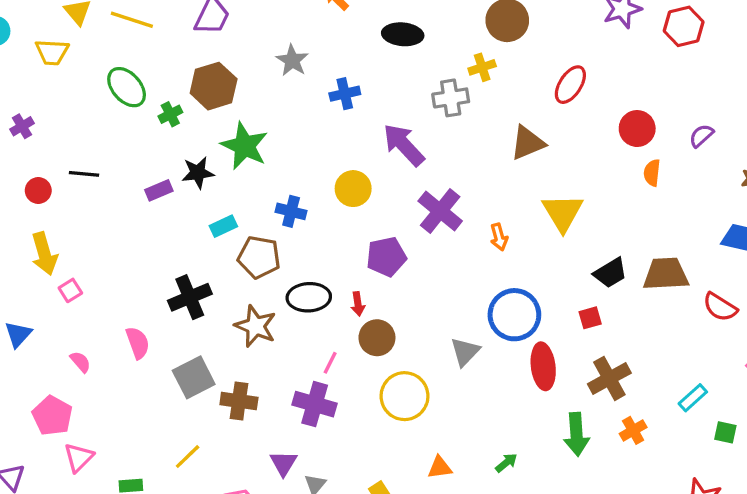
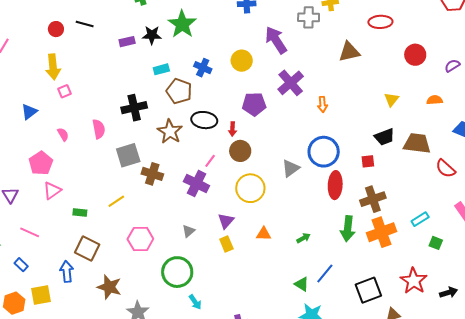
red ellipse: (570, 85) -> (380, 22), turned 45
orange semicircle: (652, 173) -> (435, 100), moved, turned 70
yellow triangle: (563, 212) -> (391, 99), moved, size x0.6
orange cross: (633, 430) -> (382, 232), size x1.8
purple triangle: (284, 463) -> (226, 221), moved

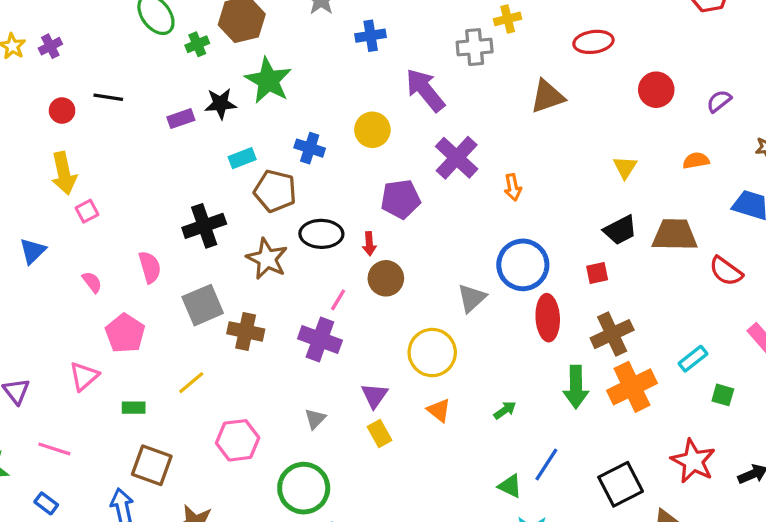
pink pentagon: (41, 163) -> (125, 333), moved
yellow circle: (250, 188) -> (432, 353), moved
orange triangle: (264, 234) -> (439, 410), turned 42

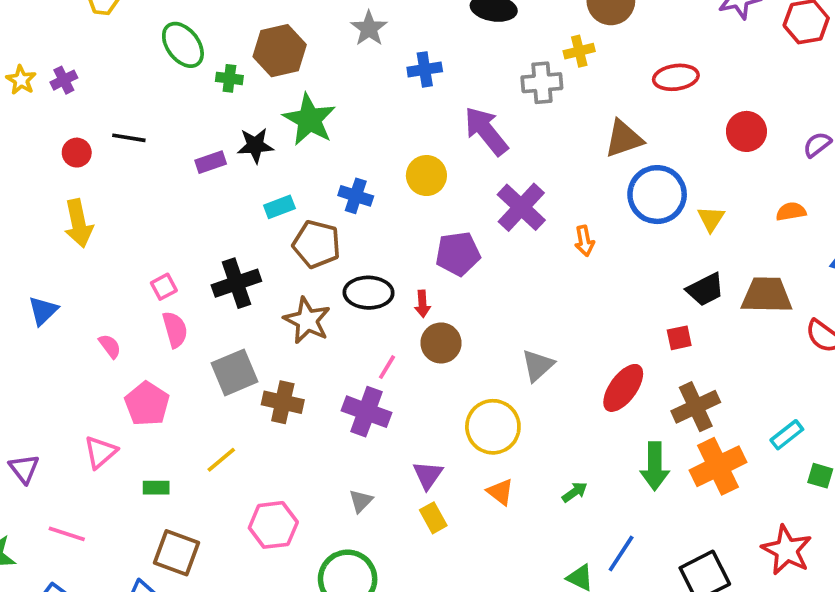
green cross: (197, 44) -> (229, 78), turned 30
pink square: (87, 211) -> (164, 287), moved
blue circle: (523, 265) -> (657, 195), moved
red ellipse: (548, 318) -> (623, 388), turned 39

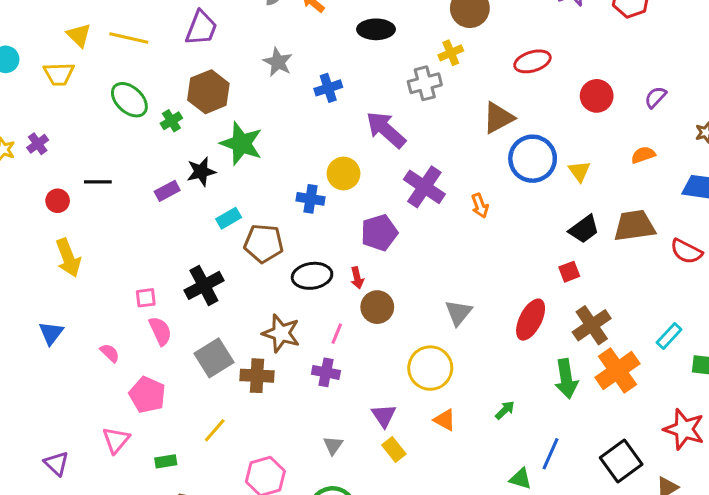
green cross: (229, 78) -> (171, 121), turned -30
blue cross: (356, 196) -> (311, 199), moved
pink square: (164, 287) -> (146, 298), turned 30
brown star: (307, 320) -> (281, 333), moved
purple cross: (366, 412) -> (326, 372), size x0.7

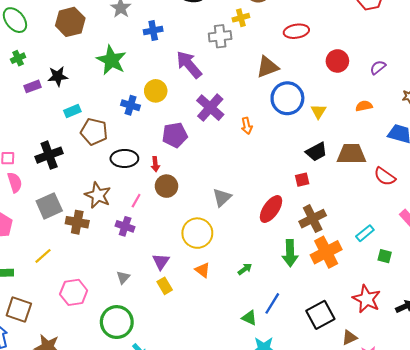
green cross: (171, 121) -> (18, 58), moved
green star: (241, 144) -> (111, 60), moved

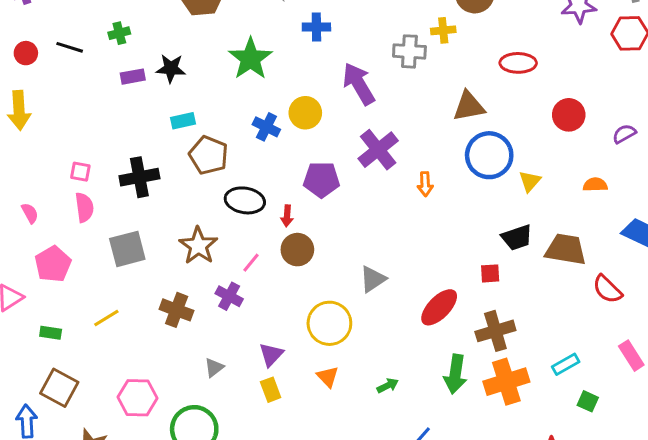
brown cross: (77, 222) -> (177, 310), moved
pink hexagon: (74, 292) -> (138, 398), moved

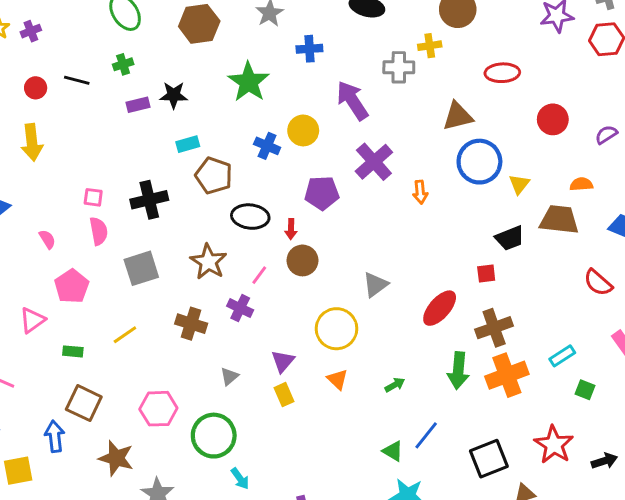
brown trapezoid: (566, 249) -> (559, 220), moved

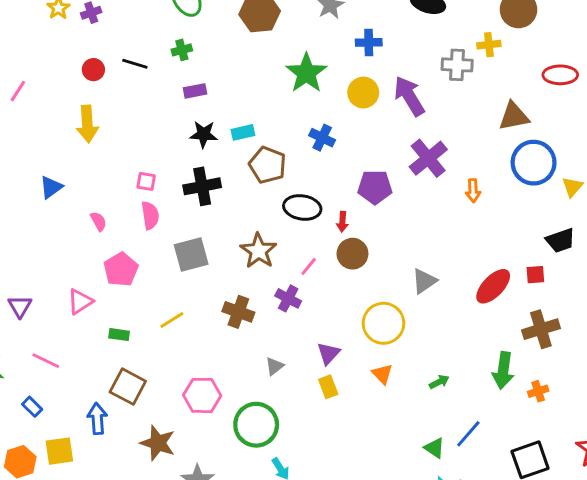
black star: (174, 95) -> (204, 134), moved
yellow circle: (303, 130) -> (363, 93), moved
red ellipse: (440, 308) -> (493, 286), moved
orange cross: (507, 375) -> (538, 391), moved, size x0.5

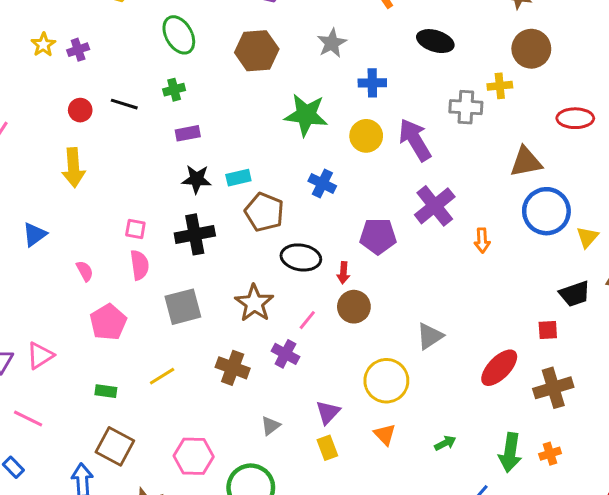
green star: (306, 73) -> (306, 115), turned -30
red ellipse: (493, 286) -> (499, 368), moved
pink triangle: (80, 302) -> (40, 356), moved
green arrow: (503, 370) -> (510, 453), moved

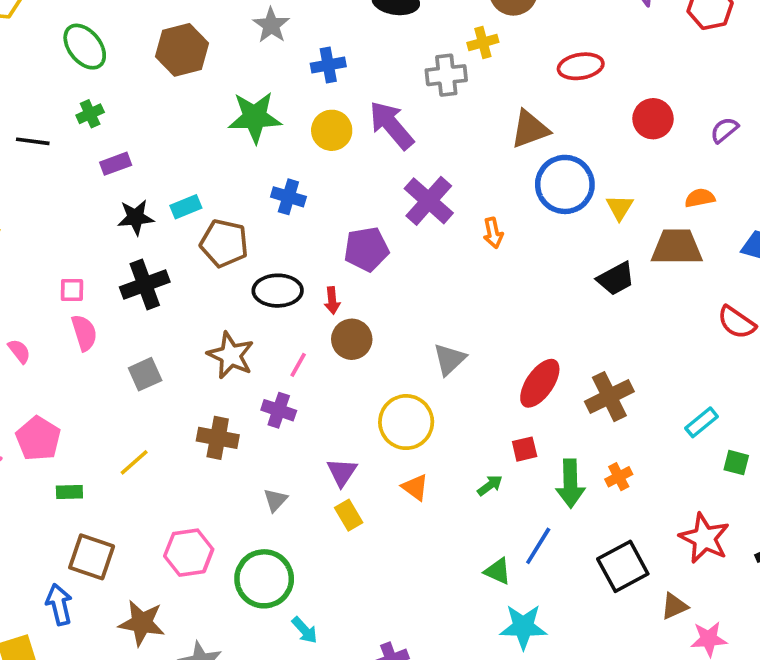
gray square: (183, 307) -> (145, 374), size x0.7
pink pentagon: (108, 322) -> (38, 439), moved
red square: (548, 330) -> (525, 449), moved

